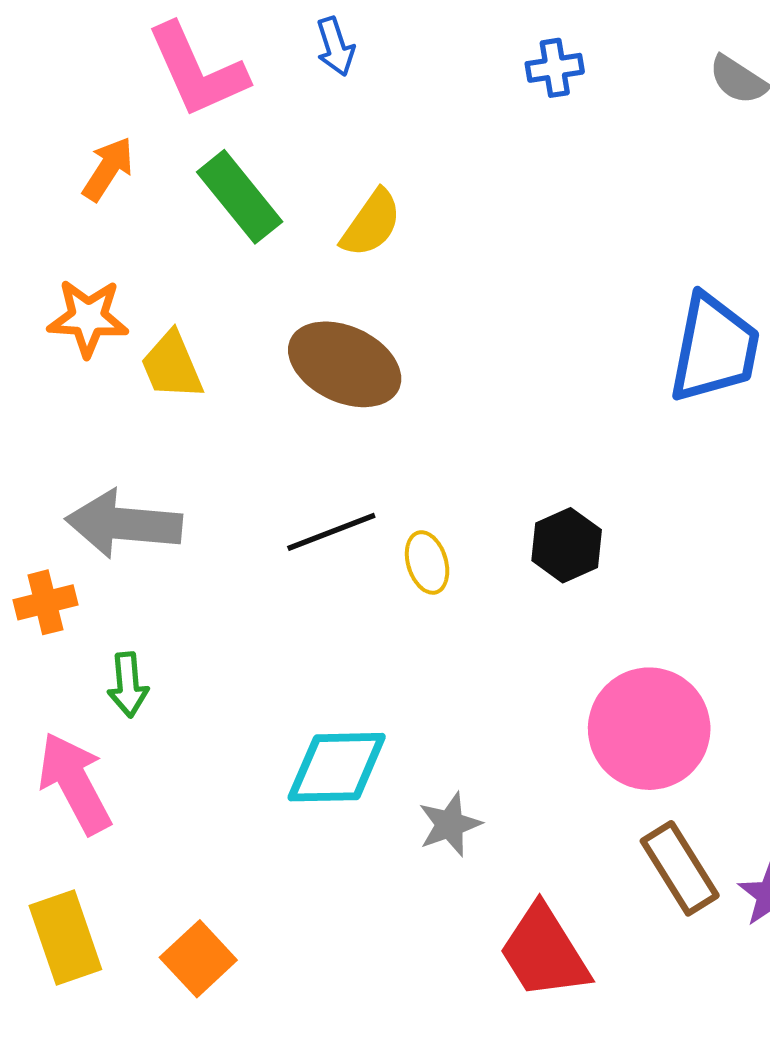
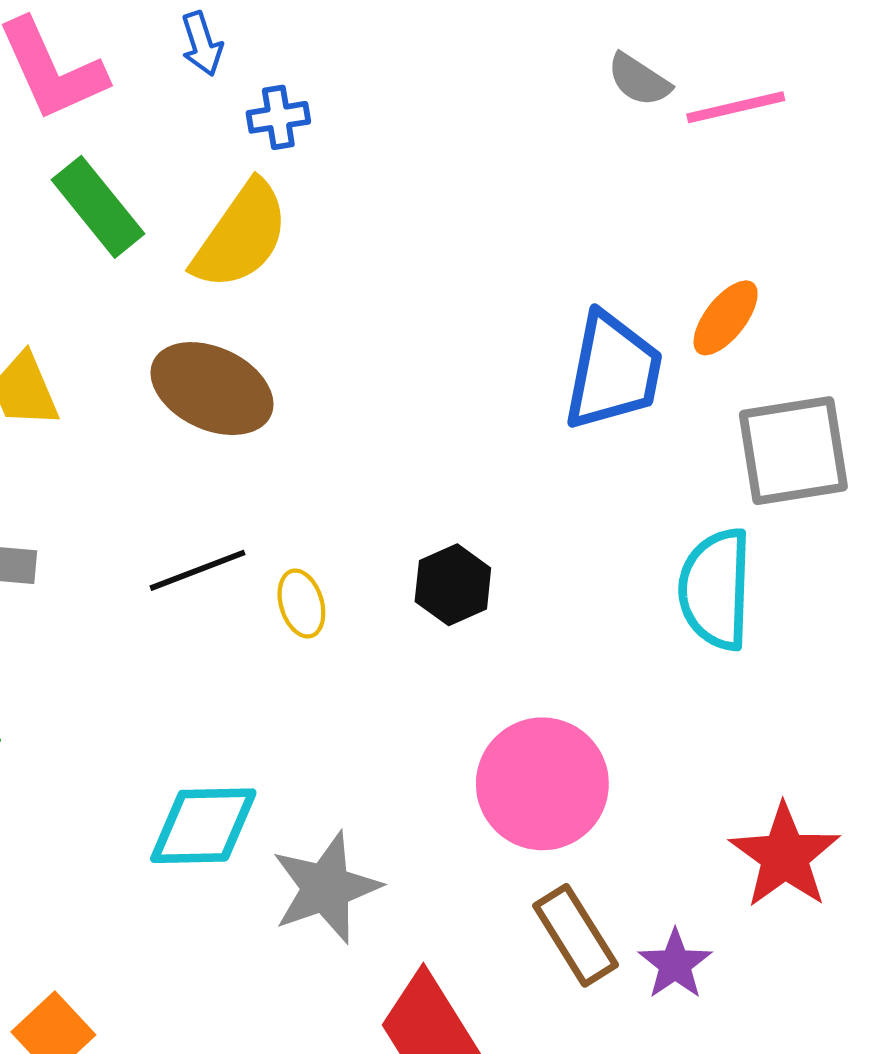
blue cross: (555, 68) -> (278, 117), moved
yellow semicircle: (371, 223) -> (241, 236), size x1.5
gray star: (450, 824) -> (326, 888), size x1.6

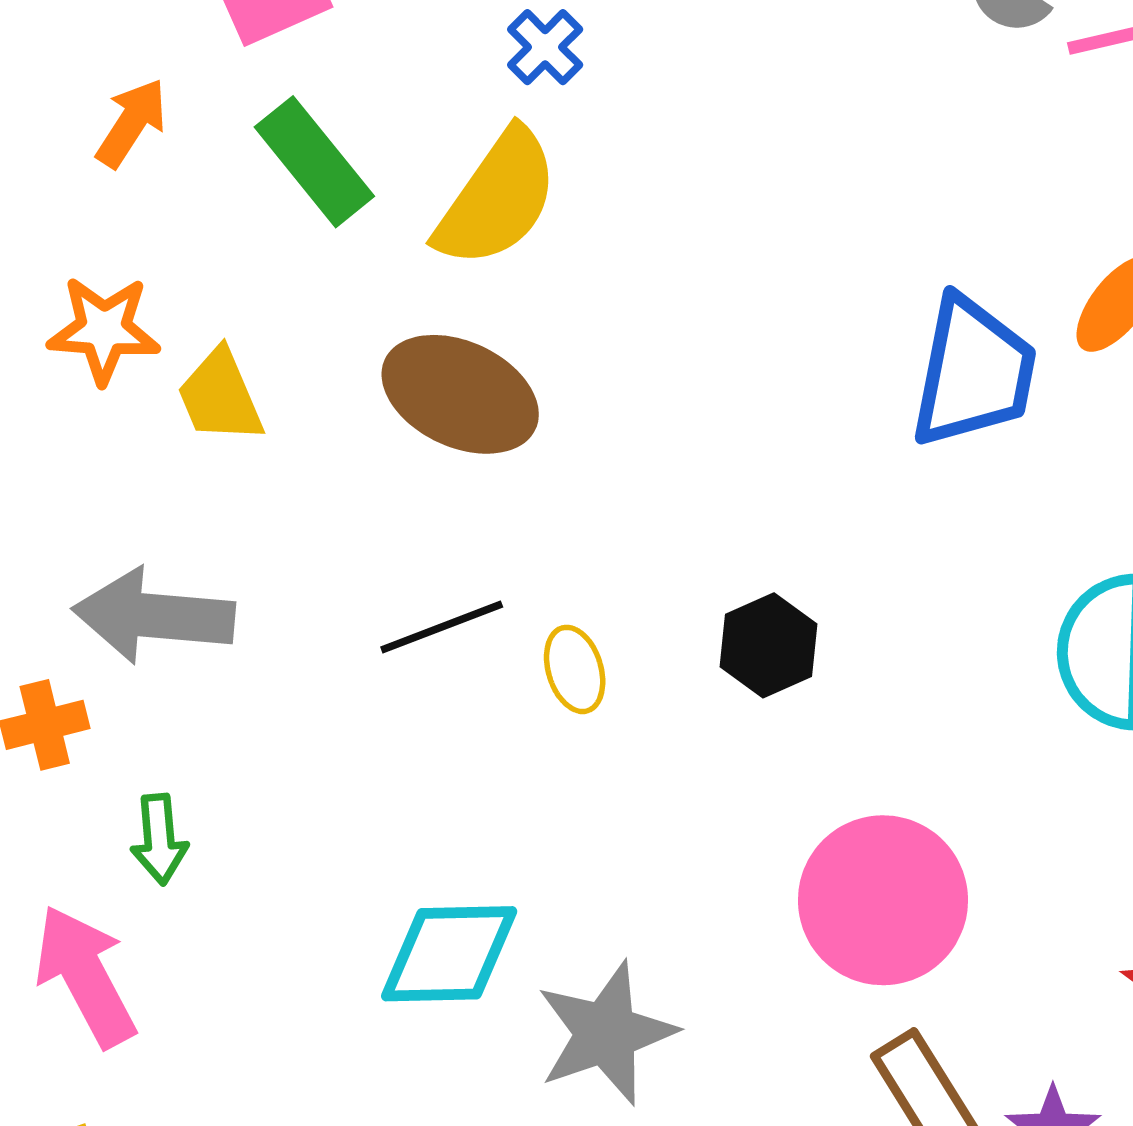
blue cross: (278, 117) -> (545, 47), turned -36

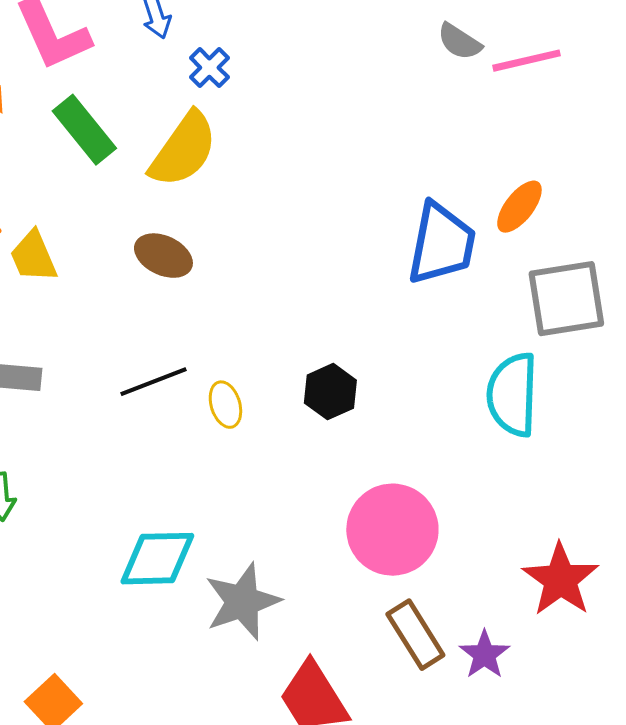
brown ellipse: (460, 394) -> (163, 256), size x0.7

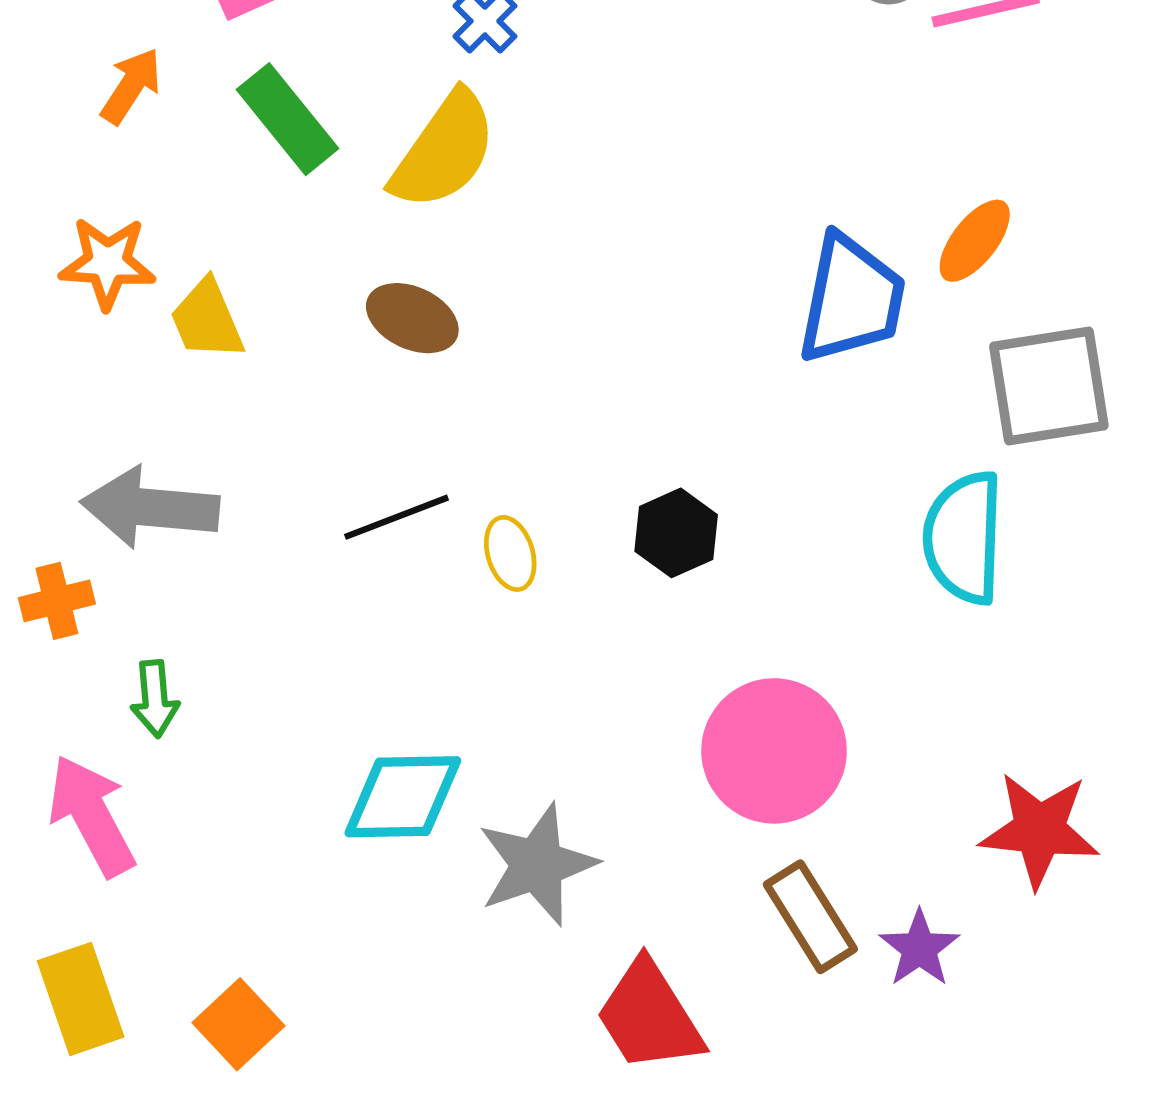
red star: (560, 580) -> (1039, 830), turned -30

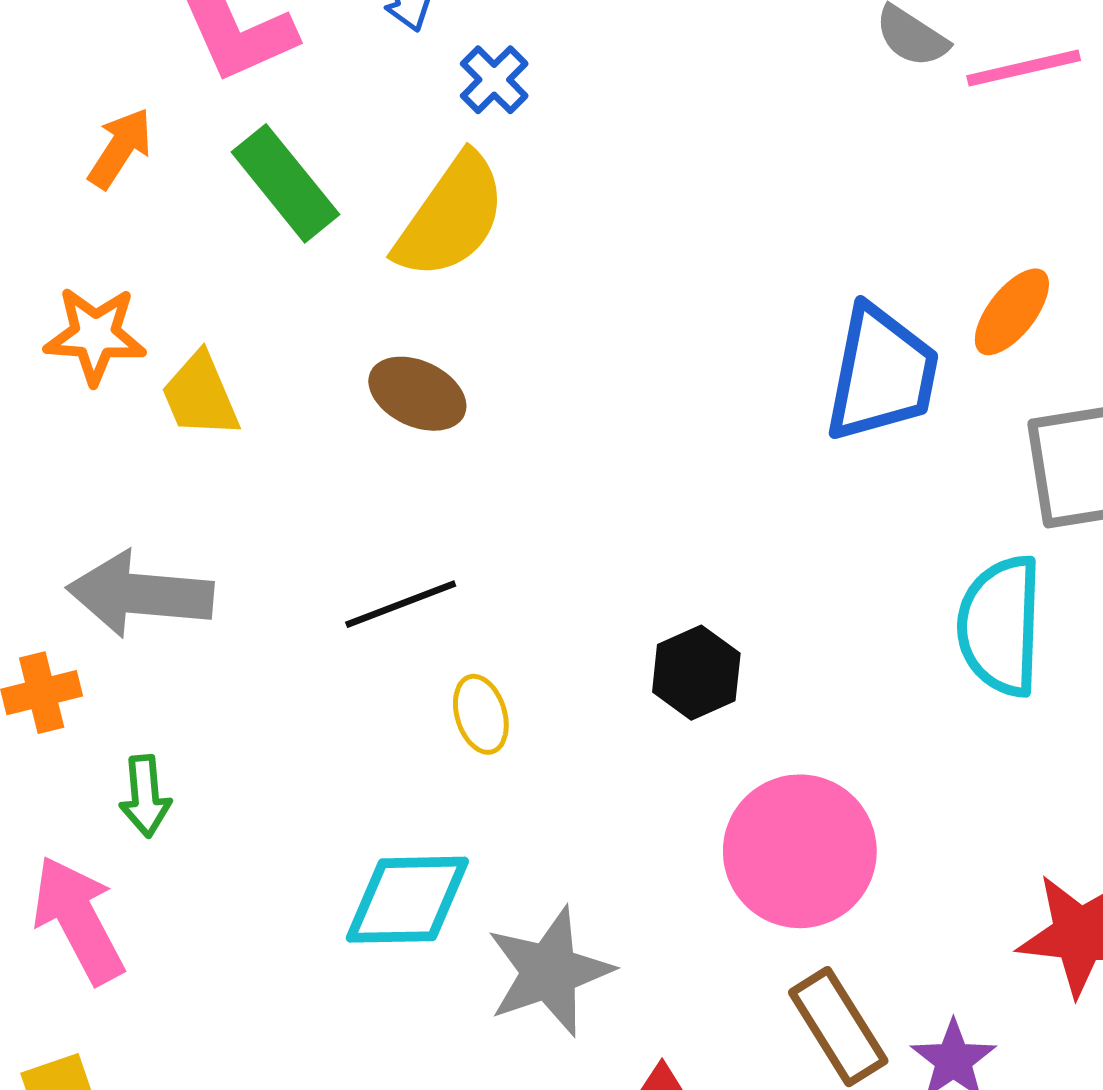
black hexagon: (676, 533) -> (696, 673), moved
yellow ellipse: (510, 553) -> (481, 714), moved

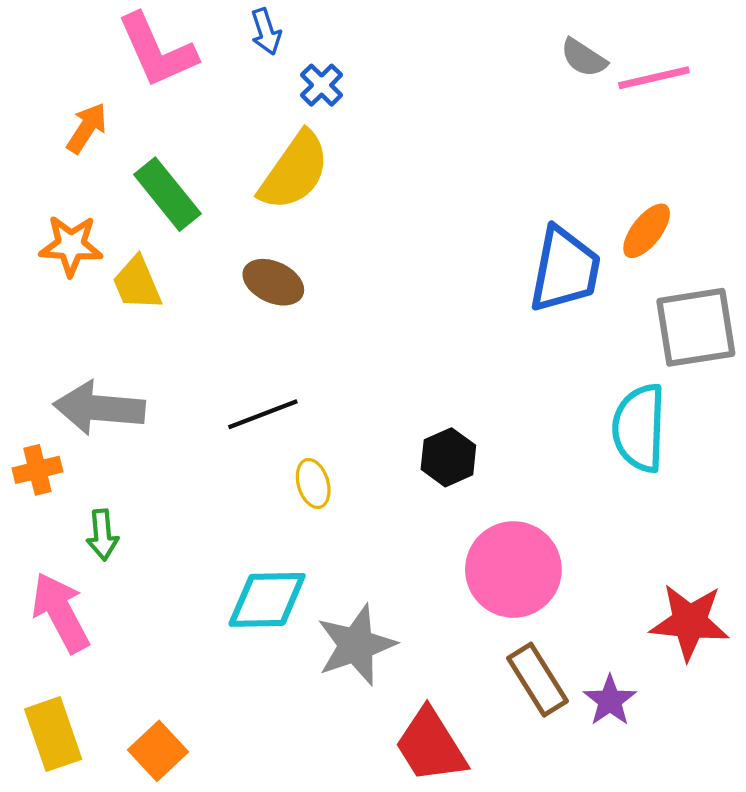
green rectangle: (285, 183) -> (167, 194), moved

